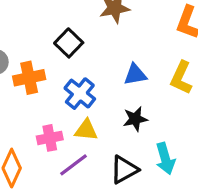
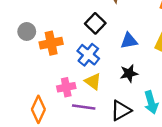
black square: (69, 43) -> (95, 23), moved
yellow triangle: (86, 130) -> (93, 81), turned 30
purple line: (73, 165) -> (84, 107), turned 45

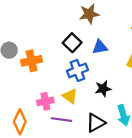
blue triangle: (129, 41) -> (100, 47), moved
blue cross: (88, 55) -> (77, 70), moved, turned 30

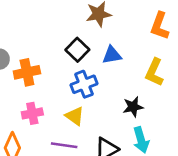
black star: (103, 89) -> (133, 107), moved
pink cross: (45, 101) -> (32, 113), moved

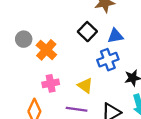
orange cross: (27, 72) -> (46, 50), turned -36
blue cross: (84, 84) -> (108, 60), moved

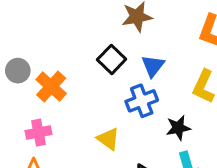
blue triangle: (115, 36) -> (153, 66), turned -42
pink cross: (51, 83) -> (38, 133), moved

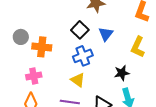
orange cross: (51, 86) -> (42, 47), turned -36
blue cross: (142, 101) -> (83, 56), moved

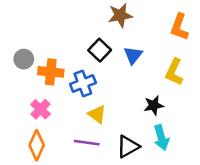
blue cross: (83, 56) -> (83, 84), moved
pink cross: (34, 76) -> (40, 109), turned -35

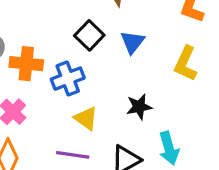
black star: (154, 105) -> (139, 107), moved

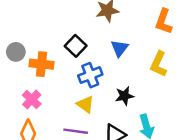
black square: (89, 35) -> (76, 46), moved
blue cross: (68, 79) -> (90, 75), moved

